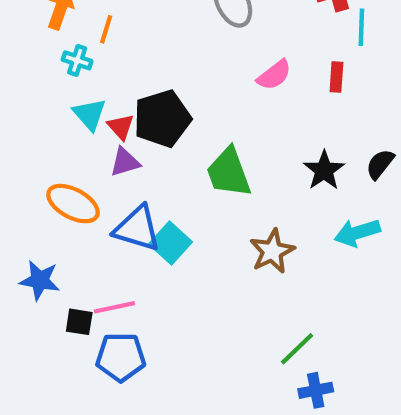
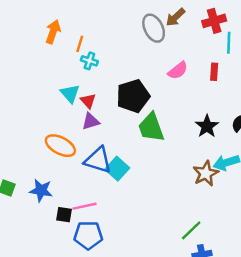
cyan cross: (77, 60) -> (89, 61), moved
black pentagon: (162, 118) -> (133, 96), moved
brown star: (272, 251) -> (206, 173), moved

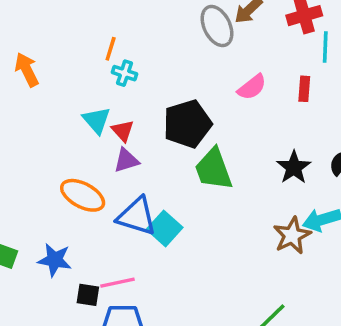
orange arrow: (53, 32) -> (27, 70), moved, turned -45

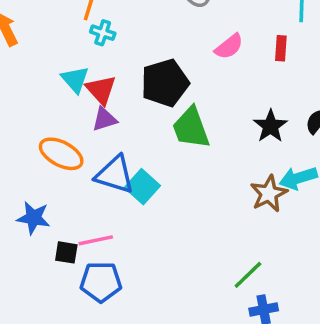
red triangle: (123, 131) -> (101, 90), size x1.4

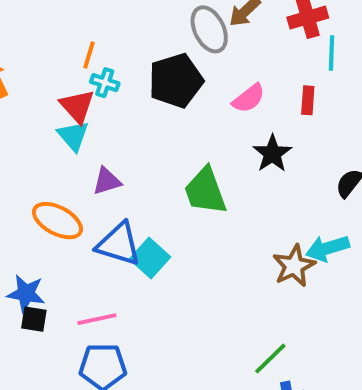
black pentagon: (165, 83) -> (176, 81), moved
red triangle: (101, 90) -> (77, 106), moved
black star: (270, 126) -> (272, 154), moved
black square: (66, 252) -> (34, 319), moved

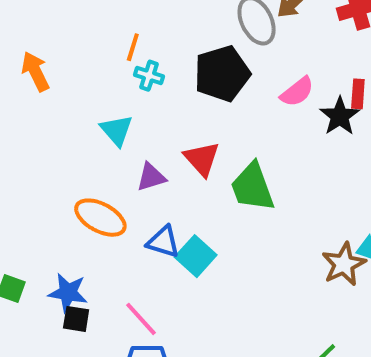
red triangle: (77, 106) -> (202, 159), moved
black star: (272, 154) -> (340, 116), moved
blue triangle: (119, 244) -> (163, 242), size x0.7
pink line: (97, 319) -> (141, 319), turned 60

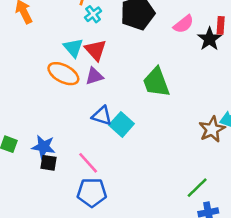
cyan cross: (149, 76) -> (93, 14), turned 35
red triangle: (202, 159) -> (96, 50), moved
orange ellipse: (100, 218) -> (63, 74), moved

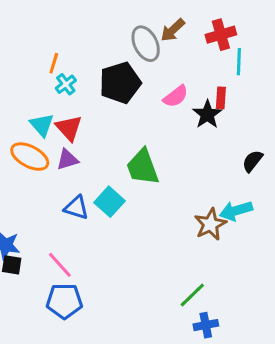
cyan square: (122, 124) -> (110, 202), moved

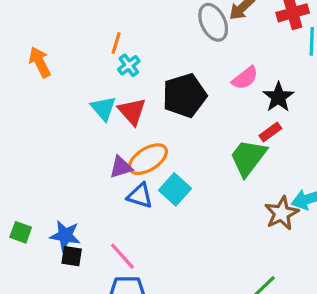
black pentagon: (120, 83) -> (185, 95), moved
red rectangle: (221, 98) -> (270, 132), moved, turned 50
orange ellipse: (30, 157) -> (148, 159), moved, turned -60
purple triangle: (67, 160) -> (121, 167), moved
green trapezoid: (143, 167) -> (248, 158), moved, turned 57

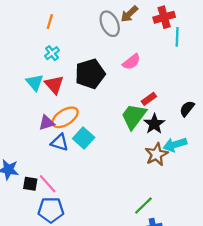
orange line: (116, 43) -> (50, 22), moved
black star: (278, 97) -> (154, 124), moved
black square: (72, 256) -> (30, 184), moved

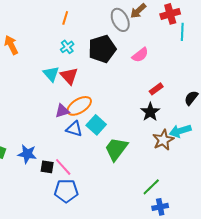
black pentagon: (90, 74) -> (102, 49), moved
green trapezoid: (134, 116) -> (116, 149), moved
black star: (154, 124) -> (150, 112), moved

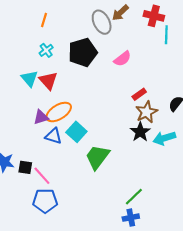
red cross: (170, 14) -> (154, 16), turned 30
black star: (150, 112) -> (140, 132), moved
brown star: (163, 140) -> (146, 112), moved
black square: (47, 167) -> (25, 167), moved
blue cross: (160, 207) -> (131, 218), moved

